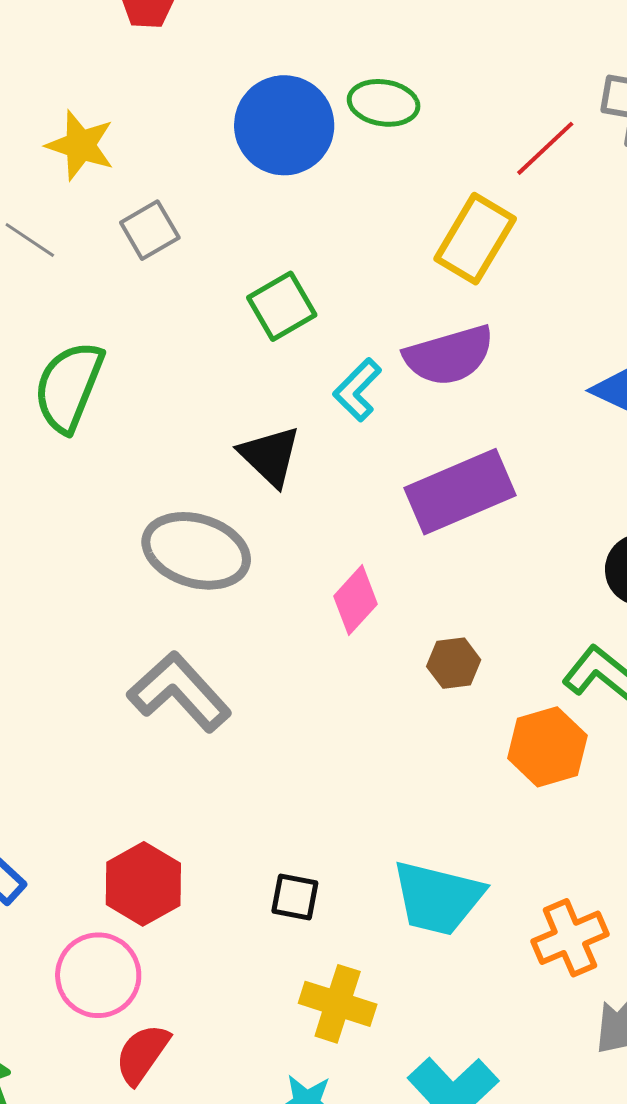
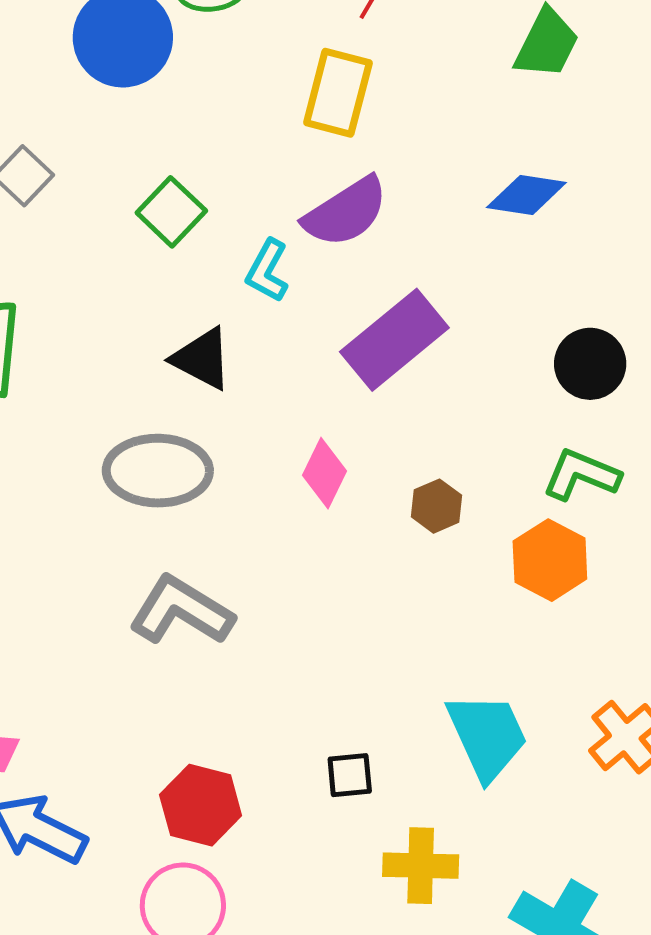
cyan trapezoid: (438, 898) -> (487, 736), turned -112

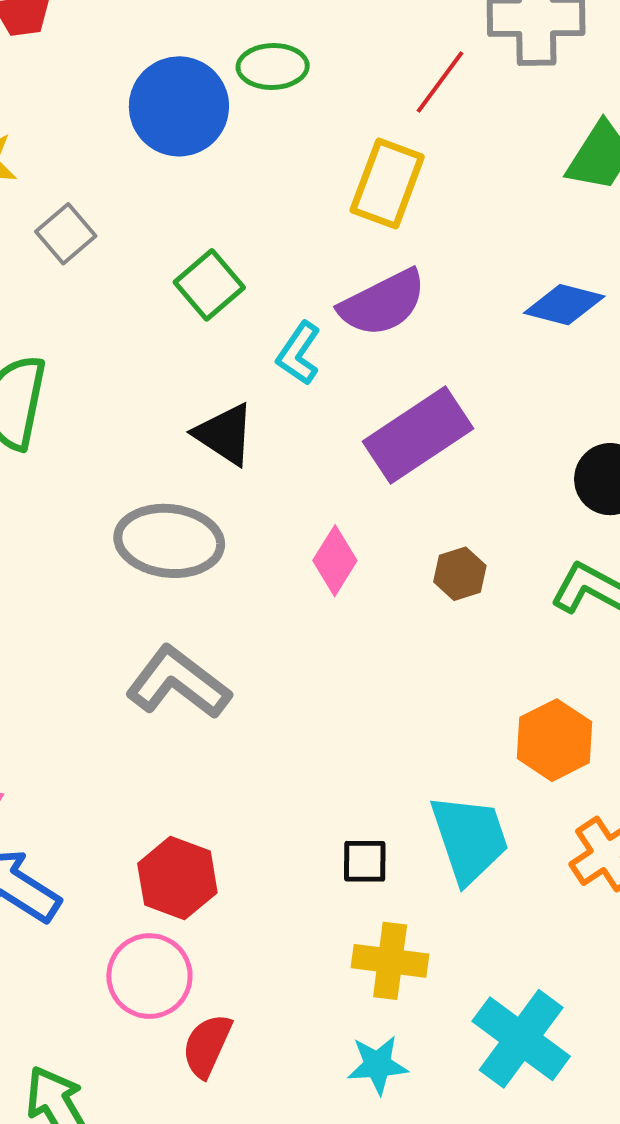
brown hexagon: (436, 506) -> (460, 574), moved
orange hexagon: (550, 560) -> (554, 740), moved
black square: (350, 775) -> (365, 861), moved

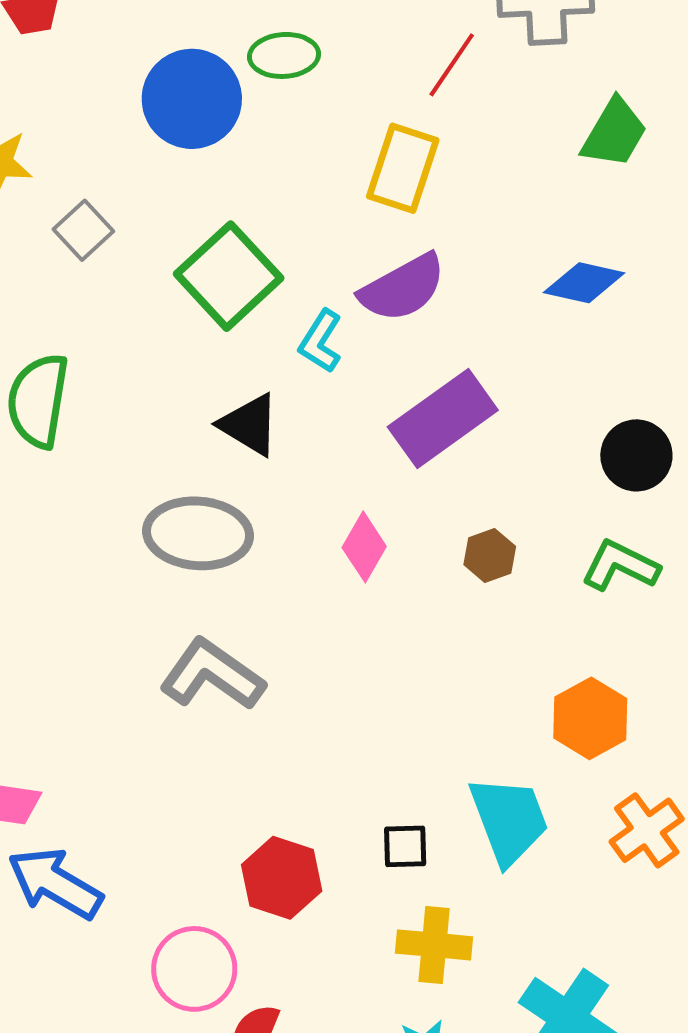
green square: (209, 285) -> (229, 276), size x1.5
red hexagon: (177, 878) -> (282, 878), moved

